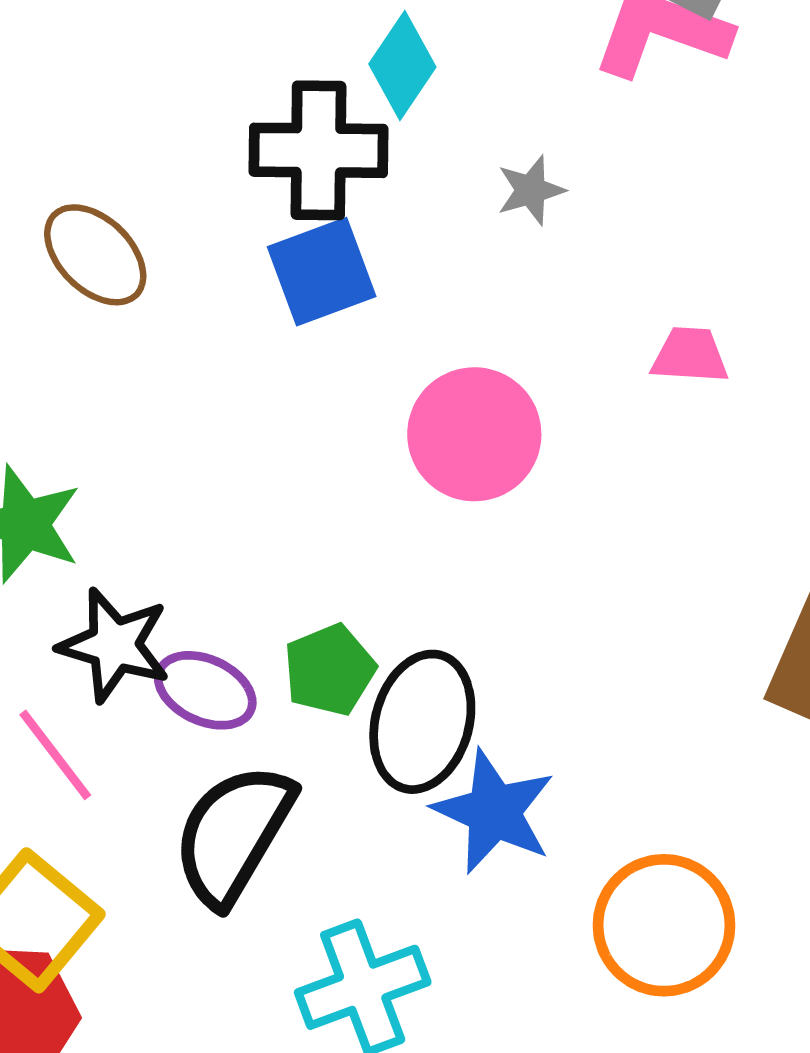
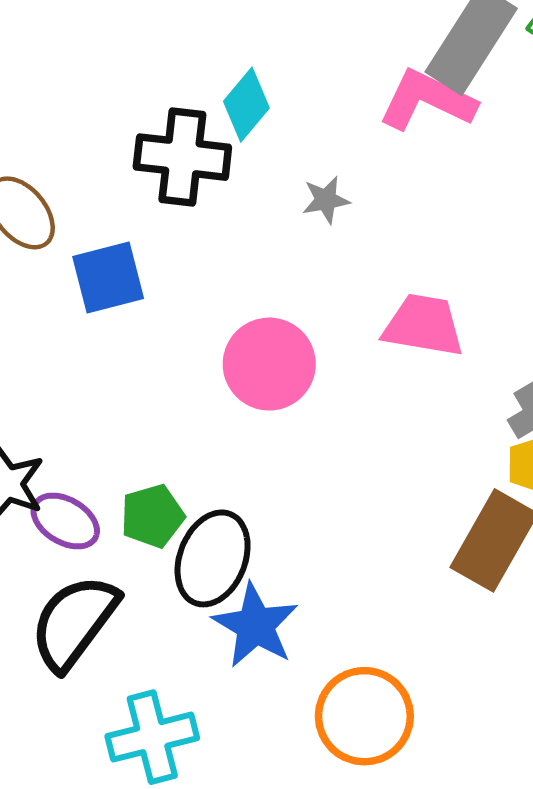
blue square: (322, 272) -> (108, 278), moved
pink trapezoid: (690, 355) -> (423, 325), size x1.5

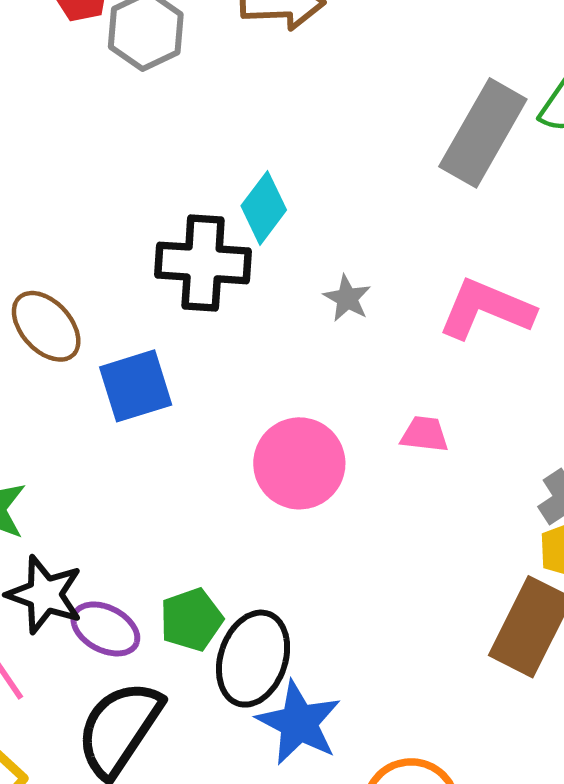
pink L-shape: (427, 100) -> (486, 309), moved
gray star: (326, 200) -> (347, 298), turned -30
pink trapezoid: (423, 325) -> (425, 434), moved, size x0.6

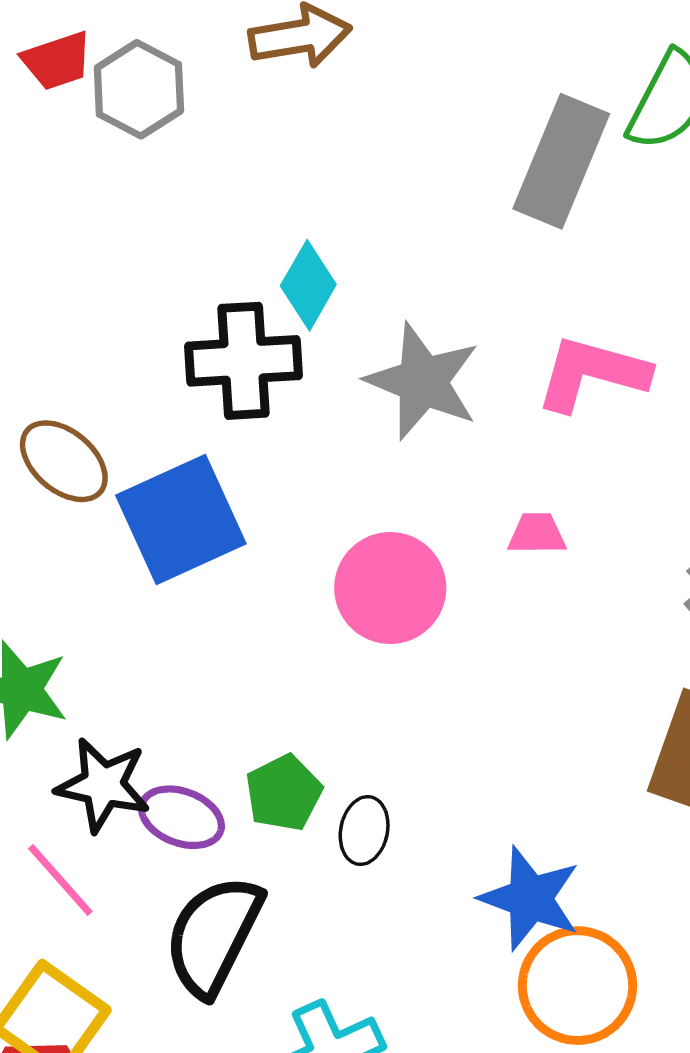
gray star: (347, 298) -> (423, 381), size x2.0
blue square: (136, 386) -> (181, 519), size x1.4
black ellipse: (253, 659) -> (364, 831), size x0.6
blue star: (299, 723) -> (530, 898), moved

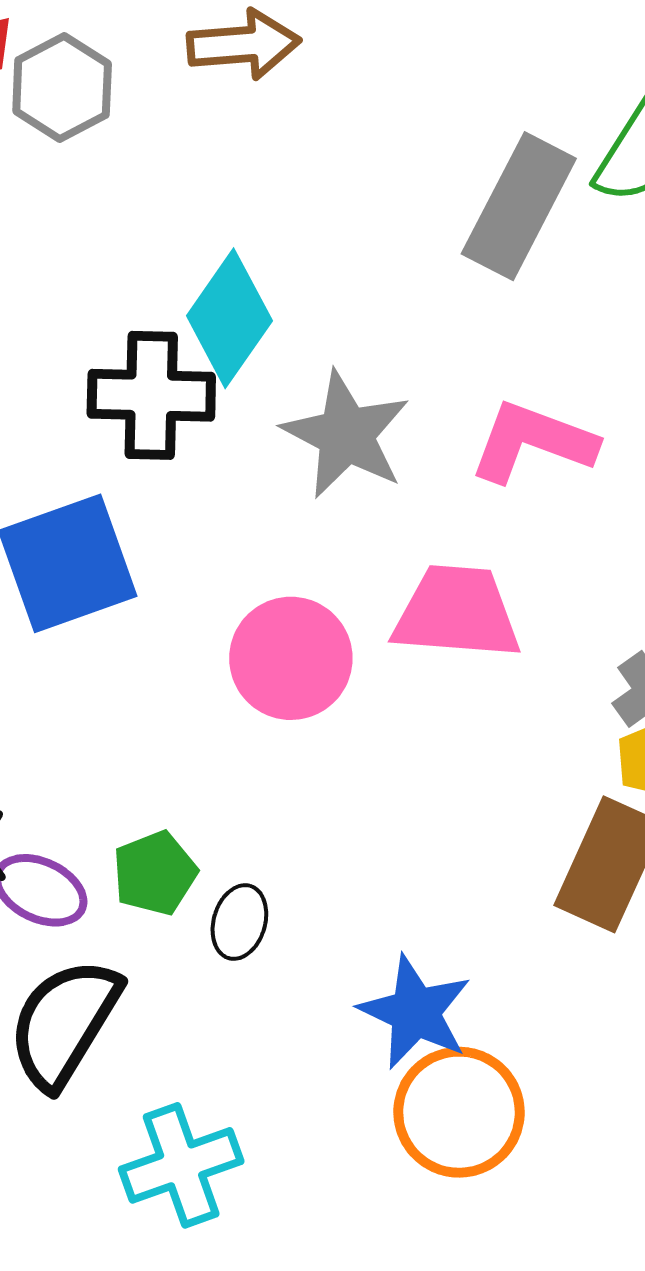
cyan diamond: (308, 285) -> (229, 318), size x1.4
pink trapezoid: (537, 534) -> (457, 612), size x2.0

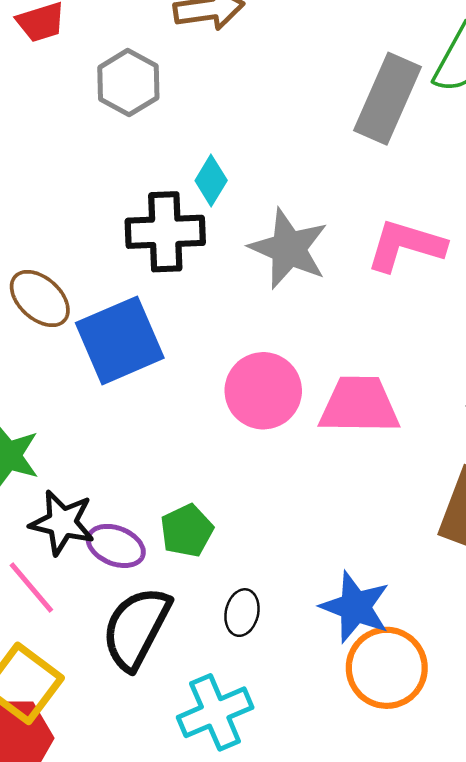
gray hexagon: (62, 87) -> (128, 83), moved
cyan diamond: (229, 318) -> (211, 181), size x0.6
pink trapezoid: (457, 612) -> (359, 405), moved
black ellipse: (239, 922) -> (242, 613), moved

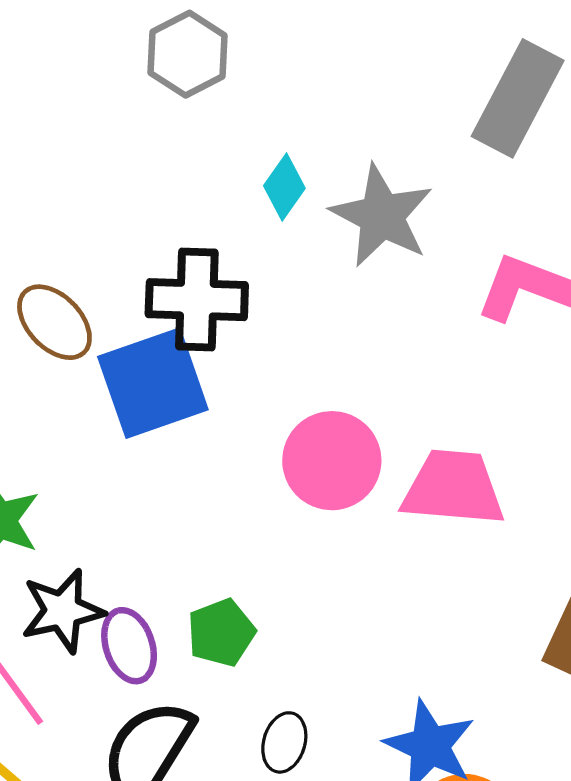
black cross: (165, 232) -> (197, 300), moved
gray star: (289, 249) -> (382, 216), moved
black star: (62, 523) -> (63, 611), turned -30
purple ellipse: (116, 546) -> (129, 646), turned 46

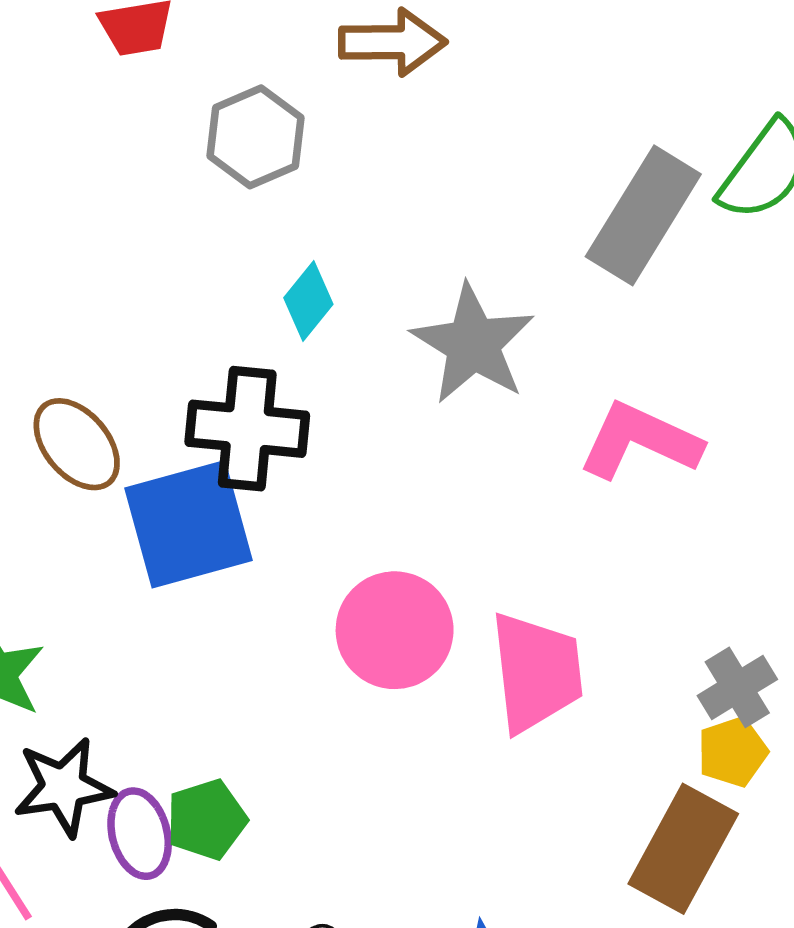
cyan diamond: (284, 187) -> (308, 301), moved
pink trapezoid: (453, 488) -> (536, 672), turned 75
green pentagon: (221, 633) -> (207, 820), moved

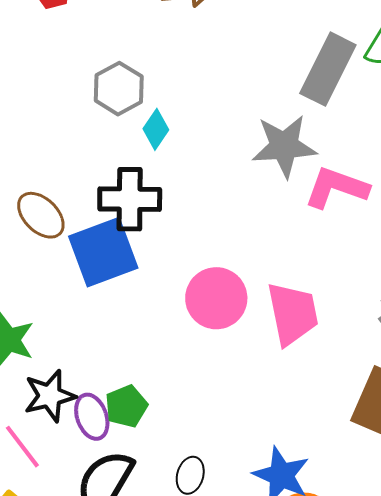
gray hexagon: (256, 137) -> (119, 89), moved
gray star: (473, 344) -> (284, 146), moved, turned -30

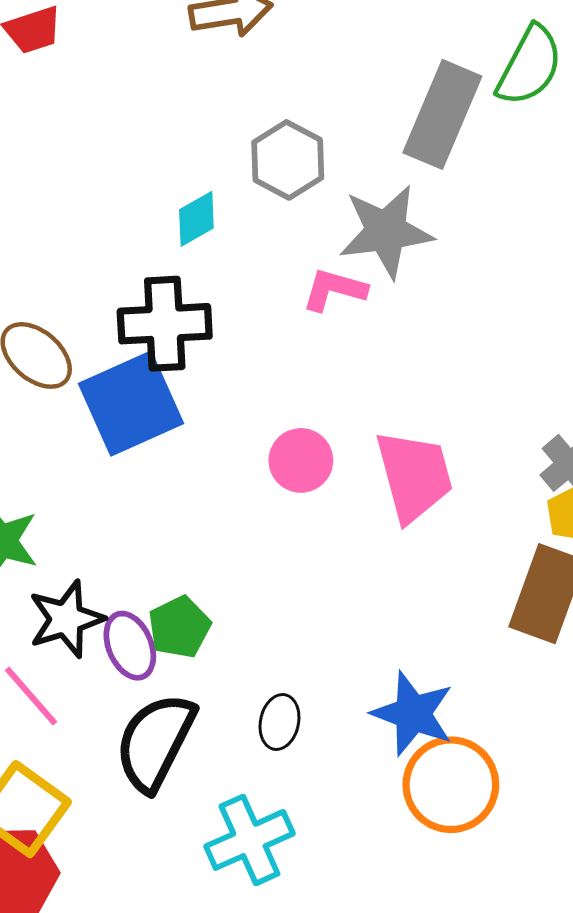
gray hexagon: (119, 89) -> (288, 160), moved
cyan diamond: (156, 129) -> (196, 219), turned 30
pink L-shape: (336, 188) -> (334, 290), moved, size x0.7
pink circle: (216, 298) -> (301, 460), size x0.7

